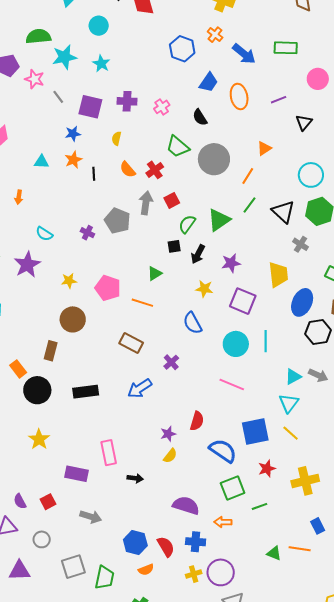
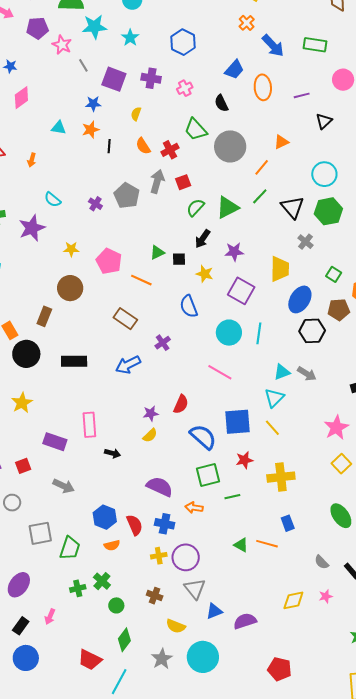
blue hexagon: (182, 49) -> (183, 42), moved
black square: (174, 246) -> (179, 259), moved

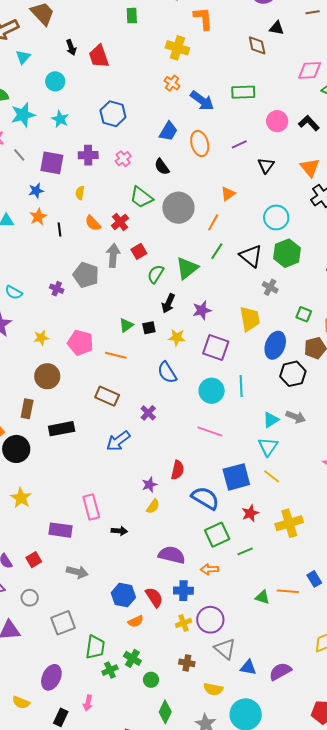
black rectangle: (74, 361) -> (62, 429), moved
blue rectangle: (288, 523) -> (314, 579), moved
green trapezoid: (70, 548) -> (95, 647), moved
blue triangle: (214, 611) -> (248, 667), turned 42

